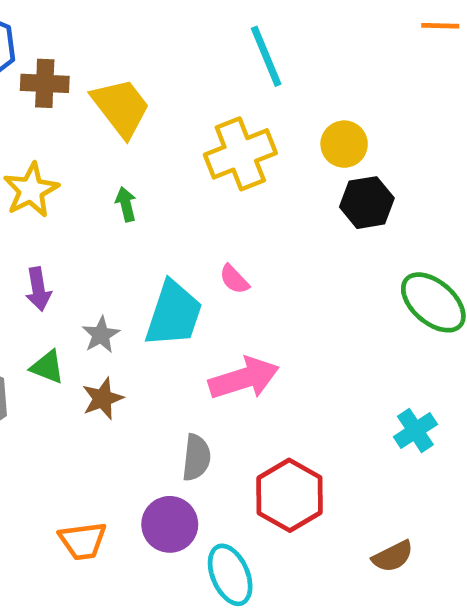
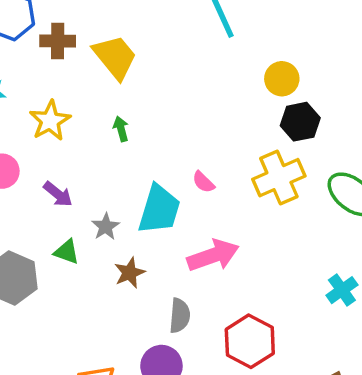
yellow cross: (240, 154) -> (279, 178), moved
purple arrow: (38, 289) -> (58, 194), turned -40
brown star: (103, 399) -> (130, 273), moved

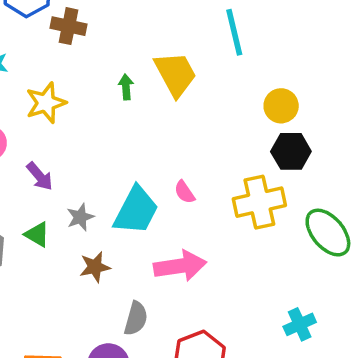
yellow trapezoid: (115, 57) -> (175, 74), moved
green arrow: (121, 129) -> (126, 87), moved

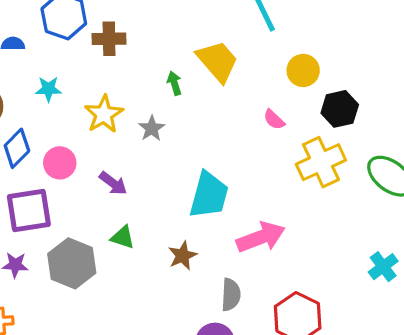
yellow circle: (281, 106) -> (303, 70), moved
pink semicircle: (185, 192) -> (274, 120), moved
gray star: (80, 217) -> (152, 128), moved

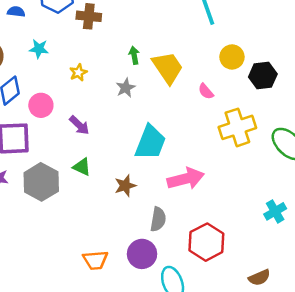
yellow trapezoid: (217, 61) -> (168, 68), moved
black hexagon: (340, 109) -> (263, 75), moved
yellow star: (104, 114) -> (78, 73), size x0.6
gray star: (152, 128) -> (126, 88), moved

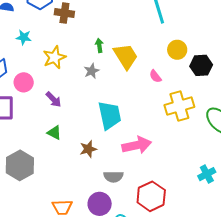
yellow star: (78, 73) -> (54, 57), size x1.6
cyan trapezoid: (150, 142) -> (110, 115), turned -36
gray hexagon: (41, 182) -> (20, 165), moved
gray semicircle: (158, 219) -> (113, 177), turned 78

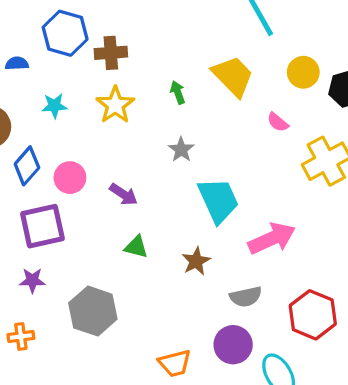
yellow trapezoid: (126, 56) -> (233, 76), moved
yellow star: (54, 57) -> (115, 105), moved
gray star: (92, 71) -> (181, 150), moved

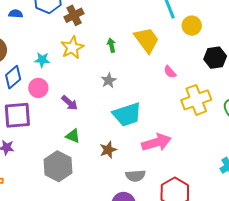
brown cross: (111, 53) -> (74, 15), turned -30
yellow circle: (303, 72) -> (192, 26), moved
cyan star: (54, 106) -> (42, 60), moved
cyan trapezoid: (218, 200) -> (127, 114), turned 88
gray hexagon: (93, 311) -> (58, 166), moved

